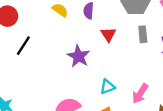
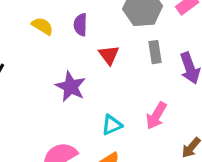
pink arrow: (140, 94) -> (156, 116), moved

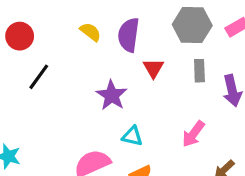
purple semicircle: (80, 25) -> (129, 35), size x1.5
cyan triangle: (112, 125) -> (132, 136), moved, turned 30

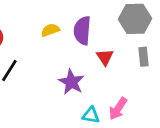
yellow semicircle: (91, 32) -> (50, 30), turned -54
pink arrow: (193, 134) -> (118, 109), moved

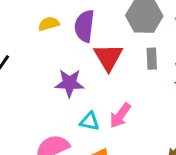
red triangle: (105, 57) -> (108, 57), size x1.5
purple star: (71, 82) -> (69, 83), turned -30

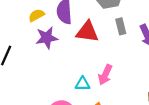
red triangle: (108, 57) -> (87, 32), turned -40
purple star: (69, 83) -> (47, 38), moved

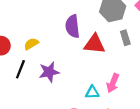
yellow semicircle: (36, 15) -> (31, 44), moved
purple star: (47, 38) -> (49, 72), moved

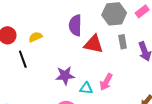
black line: (20, 69) -> (23, 59), turned -48
purple star: (49, 72) -> (65, 76), moved

